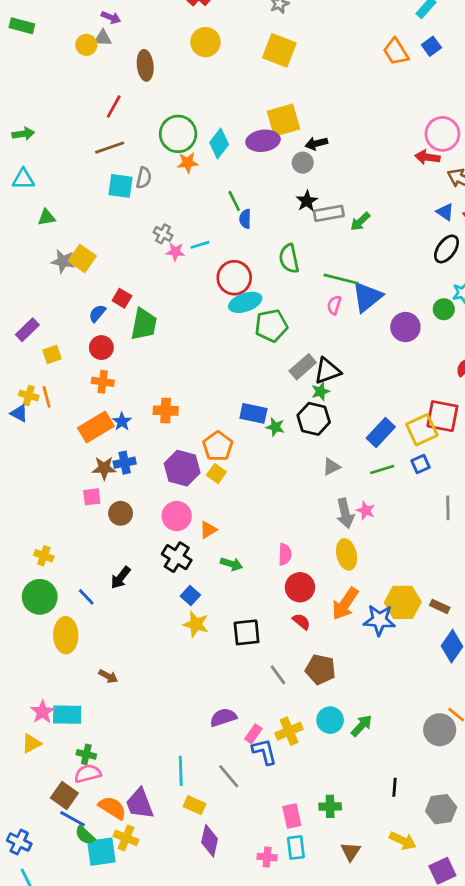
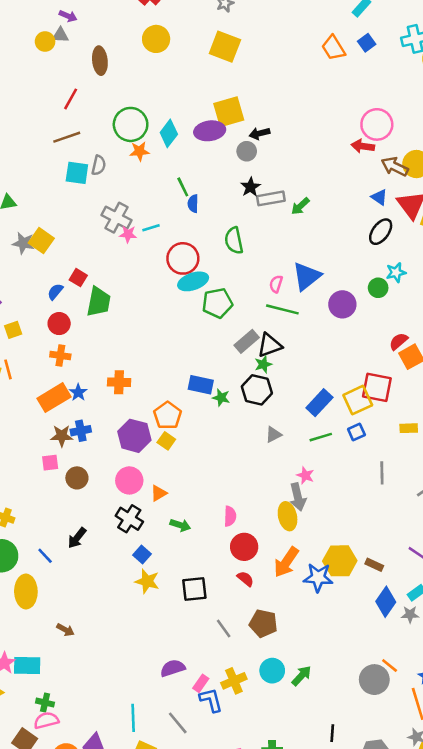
gray cross: (163, 234) -> (117, 218), size x1.6
green line: (341, 279) -> (282, 309), moved
gray arrow: (345, 513) -> (298, 497), moved

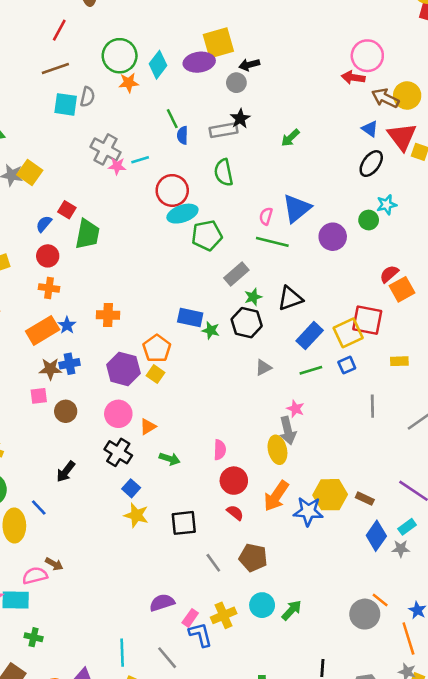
gray rectangle: (271, 198) -> (224, 130), moved
black triangle: (270, 345) -> (290, 298), moved
blue line: (45, 556) -> (39, 508), moved
pink semicircle: (46, 720) -> (35, 576), moved

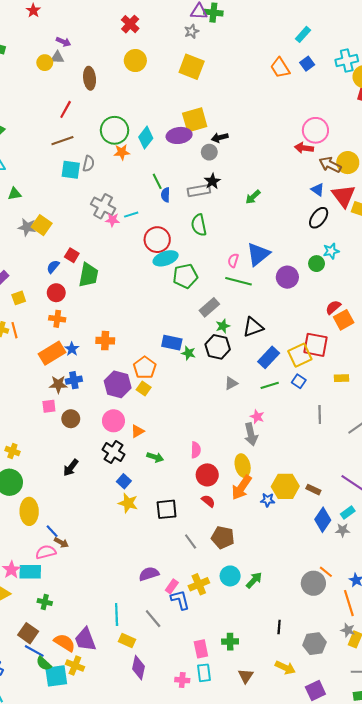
blue square: (347, 365) -> (299, 381), turned -32
yellow ellipse: (277, 450) -> (243, 466), moved
blue line: (39, 508) -> (52, 531), moved
blue star: (308, 511) -> (268, 500), size x0.6

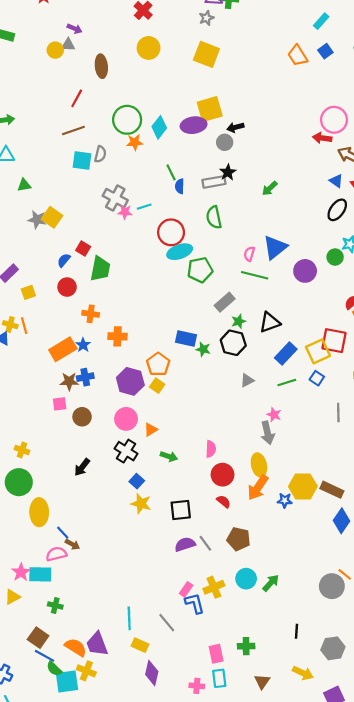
orange cross: (57, 319) -> (91, 314), moved
brown rectangle: (313, 490) -> (332, 490), size x1.5
purple semicircle: (149, 574) -> (185, 544), moved

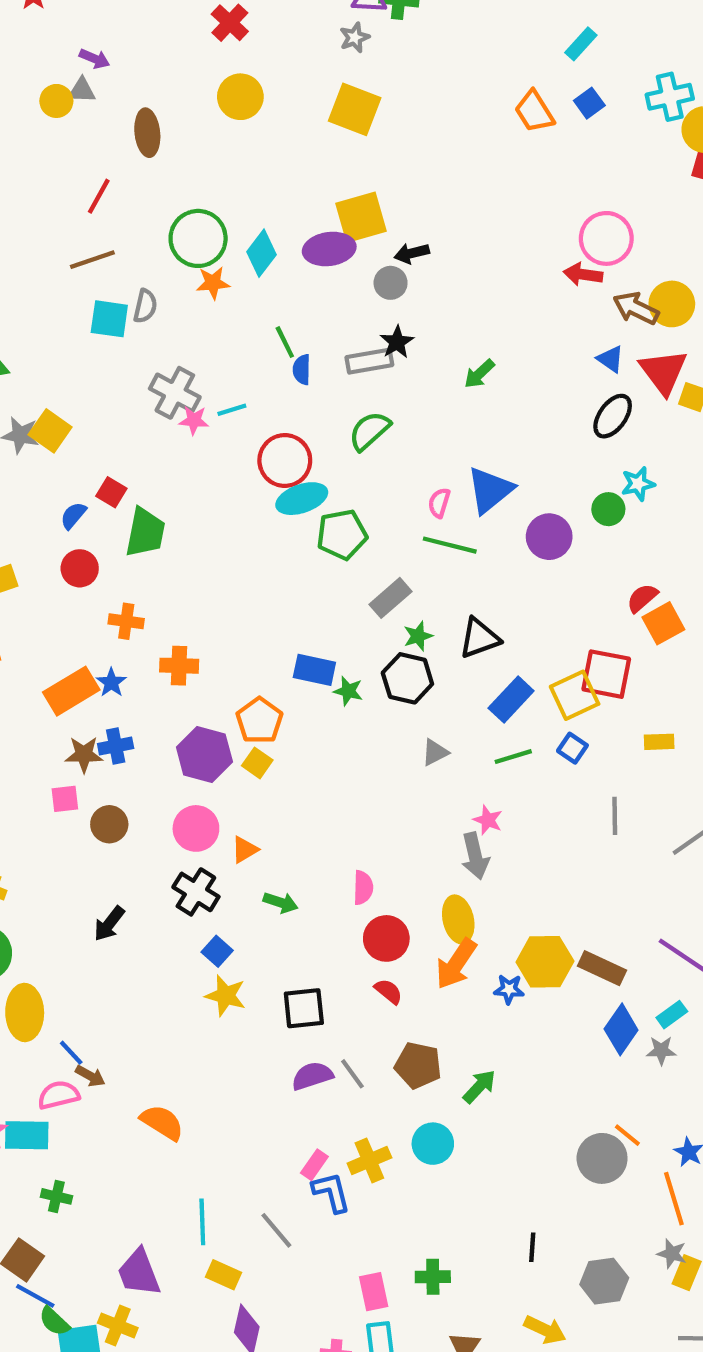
green semicircle: (214, 217) -> (369, 431), turned 60
green arrow: (271, 583) -> (479, 1087), moved
orange semicircle: (76, 647) -> (162, 1122), moved

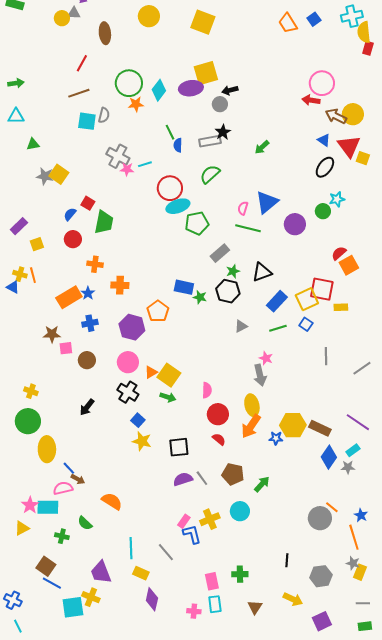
yellow rectangle: (659, 742) -> (341, 307), moved
brown star: (84, 754) -> (52, 334), moved
yellow square: (257, 763) -> (169, 375), moved, size x1.6
green semicircle: (54, 1321) -> (85, 523), moved

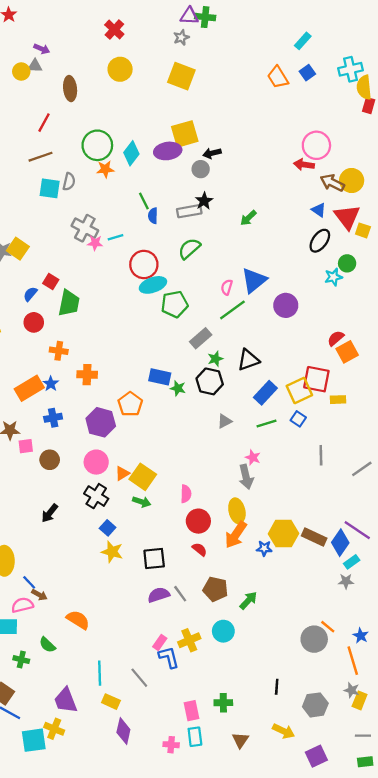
green circle: (323, 211) -> (347, 263), moved
green line: (248, 228) -> (232, 310), turned -50
blue diamond: (329, 457) -> (340, 543), moved

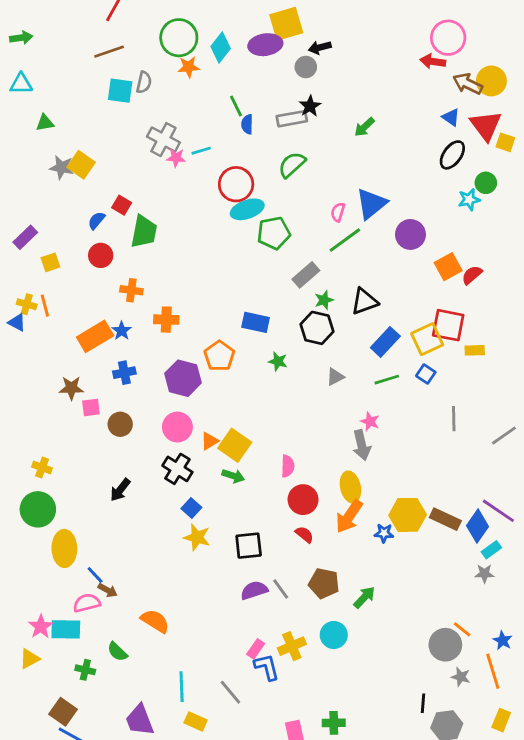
orange square: (347, 352) -> (448, 267), moved
green star: (178, 388) -> (278, 361), moved
black line: (277, 687) -> (423, 703), moved
gray star: (352, 690) -> (461, 677), moved

